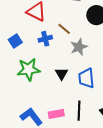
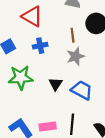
brown line: (64, 29) -> (73, 35), moved, turned 40
blue trapezoid: (86, 78) -> (82, 90), turned 120

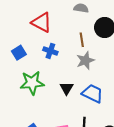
blue cross: (40, 46) -> (50, 51), turned 32

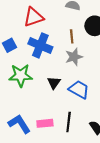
red triangle: (42, 22) -> (34, 17), turned -50
blue cross: (50, 51) -> (40, 45), size x1.6

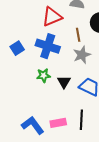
red triangle: (34, 17) -> (52, 17), moved
green star: (21, 75) -> (43, 75), moved, size x0.6

